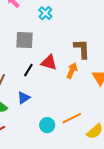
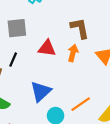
black line: (28, 70) -> (13, 60), moved
blue triangle: (24, 98) -> (41, 91), moved, size x1.5

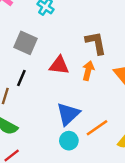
gray square: (17, 28) -> (26, 43), turned 30
blue triangle: (41, 91) -> (68, 114), moved

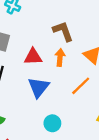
blue triangle: (68, 114) -> (38, 87), moved
orange line: (97, 128) -> (81, 86), moved

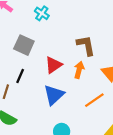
red triangle: (33, 57) -> (53, 65), turned -42

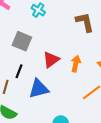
brown L-shape: (86, 45) -> (85, 22), moved
blue triangle: (54, 95) -> (39, 89), moved, turned 30

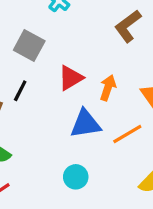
brown L-shape: (85, 22) -> (128, 26), turned -120
blue triangle: (39, 89) -> (85, 124), moved

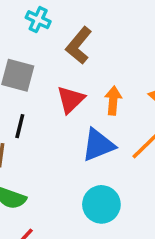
brown L-shape: (128, 26) -> (79, 45), moved
cyan circle: (76, 177) -> (101, 204), size x1.4

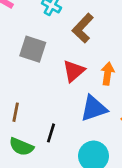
black line: (20, 126) -> (51, 133), moved

